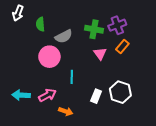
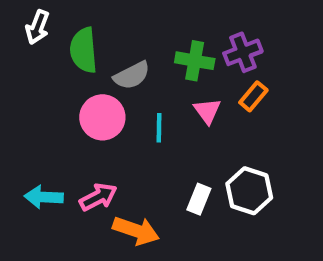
green semicircle: (40, 24) -> (84, 50), size x1.5
cyan line: (72, 77) -> (159, 128), moved
orange arrow: (66, 111) -> (136, 231), size x1.5

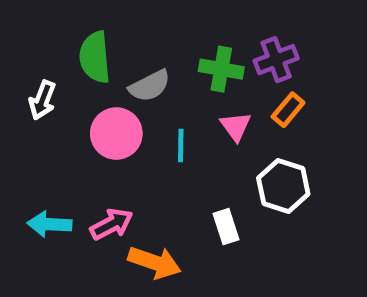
white arrow: (37, 27) -> (42, 100), moved
white hexagon: (249, 191) -> (283, 186), moved
white rectangle: (199, 199) -> (226, 227), turned -40

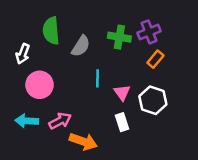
gray semicircle: (150, 86) -> (81, 46), turned -30
pink triangle: (236, 126) -> (122, 93), moved
pink circle: (116, 134) -> (40, 85), moved

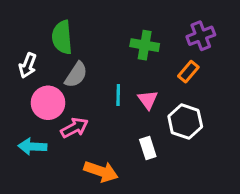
purple cross: (149, 32) -> (201, 36), moved
gray semicircle: (81, 46) -> (76, 75), moved
pink triangle: (122, 93) -> (148, 100), moved
pink arrow: (60, 121) -> (75, 128), moved

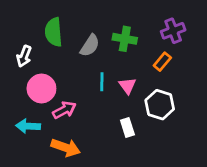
gray semicircle: (76, 75) -> (90, 46), moved
orange arrow: (101, 171) -> (66, 148), moved

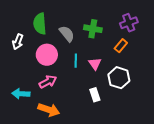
gray semicircle: (90, 46) -> (67, 34), turned -72
pink circle: (41, 88) -> (47, 55), moved

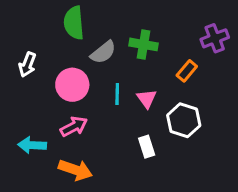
purple cross: (129, 23) -> (215, 38), moved
green semicircle: (40, 24) -> (74, 23), moved
gray semicircle: (67, 34) -> (103, 52), turned 90

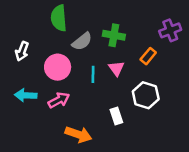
pink triangle: (147, 99) -> (116, 68), moved
cyan arrow: (32, 145) -> (26, 95), moved
orange arrow: (75, 170) -> (78, 134), moved

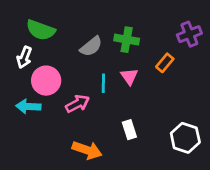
green semicircle: (59, 18) -> (41, 30), moved, turned -65
pink circle: (58, 67) -> (46, 81), moved
white hexagon: (146, 95) -> (185, 138), moved
pink arrow: (59, 100) -> (77, 104), moved

